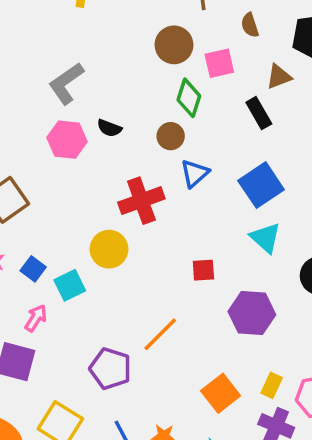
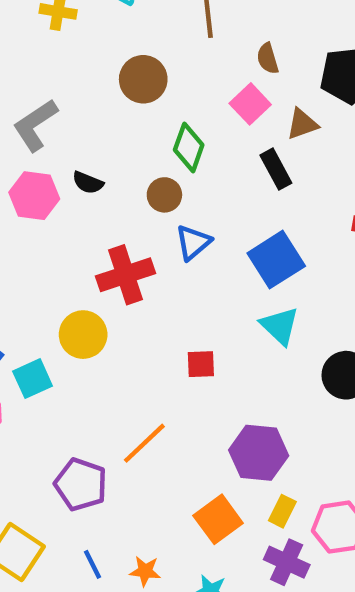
brown circle: (174, 45) -> (143, 79), moved
pink square: (219, 63) -> (250, 104), moved, turned -32
purple hexagon: (252, 313) -> (259, 453), moved

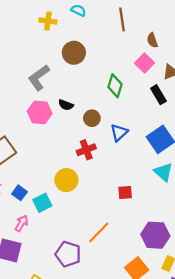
brown circle: (143, 79) -> (74, 53), moved
brown circle: (164, 195) -> (92, 118), moved
red cross: (126, 275) -> (86, 150), size x0.7

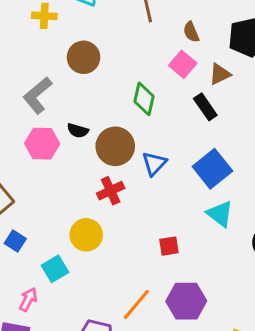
brown circle: (92, 118) -> (115, 146), size x1.6
blue square: (20, 193) -> (15, 241), moved
purple hexagon: (155, 235) -> (186, 301), moved

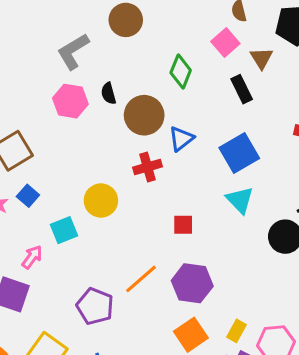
brown triangle: (220, 74) -> (261, 58), turned -45
black semicircle: (78, 131) -> (109, 93), turned 50
red cross: (111, 191) -> (147, 167), moved

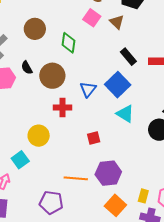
brown circle: (126, 20) -> (35, 29), moved
black rectangle: (242, 89) -> (128, 57), moved
blue triangle: (181, 139) -> (88, 89), moved
red cross: (147, 167) -> (62, 108), turned 30
orange line: (141, 279) -> (76, 178), turned 60

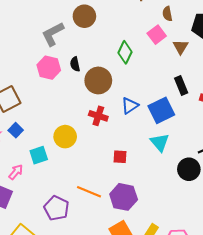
brown circle: (35, 29) -> (84, 16), moved

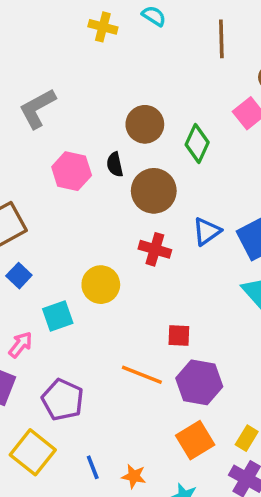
brown circle: (84, 16) -> (145, 124), moved
gray L-shape: (53, 34) -> (37, 108), moved
red square: (120, 157) -> (179, 336), moved
purple pentagon: (56, 208) -> (63, 400), moved

